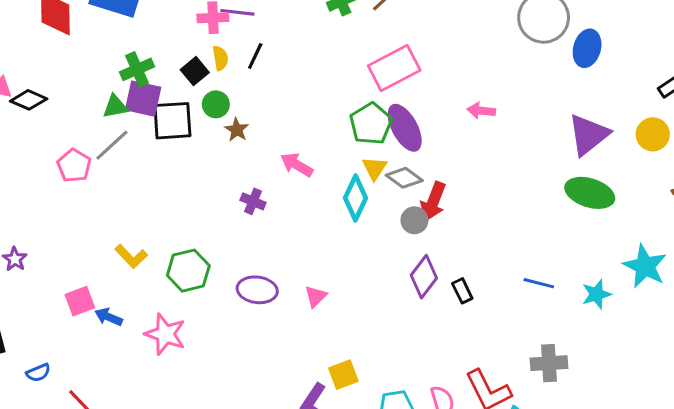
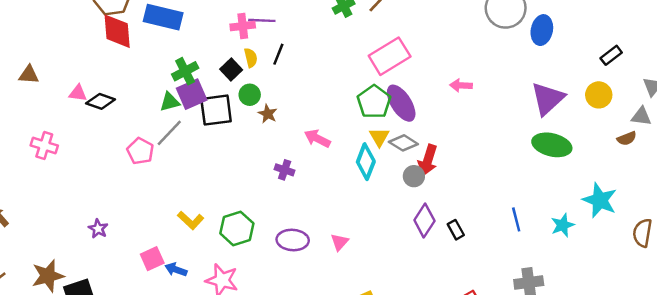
purple square: (143, 99) -> (192, 94), turned -32
blue line: (539, 283) -> (516, 219), turned 65

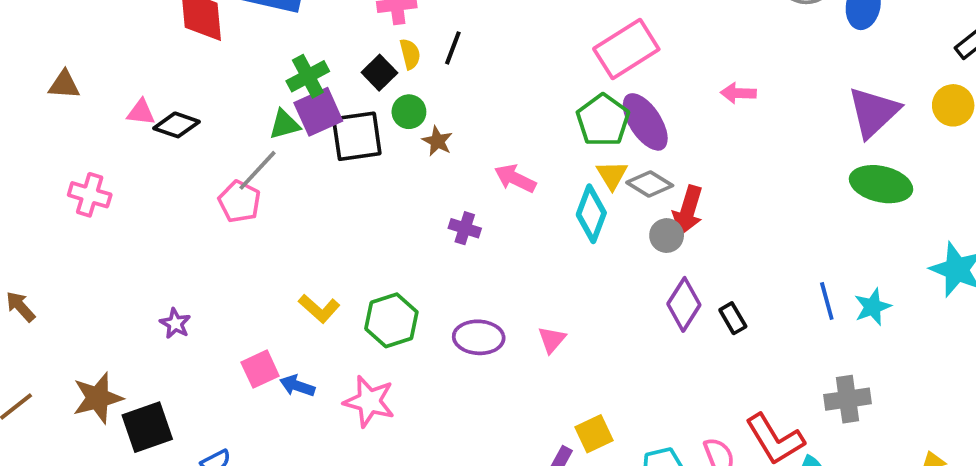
gray line: (169, 133) -> (258, 170), moved
cyan star: (563, 225) -> (873, 307), moved

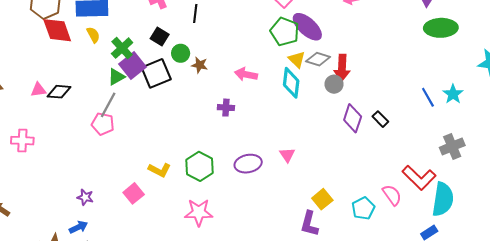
yellow semicircle: (410, 54) -> (93, 35), moved
pink square: (260, 369) -> (134, 193), moved
blue arrow: (297, 386) -> (78, 227), moved, turned 150

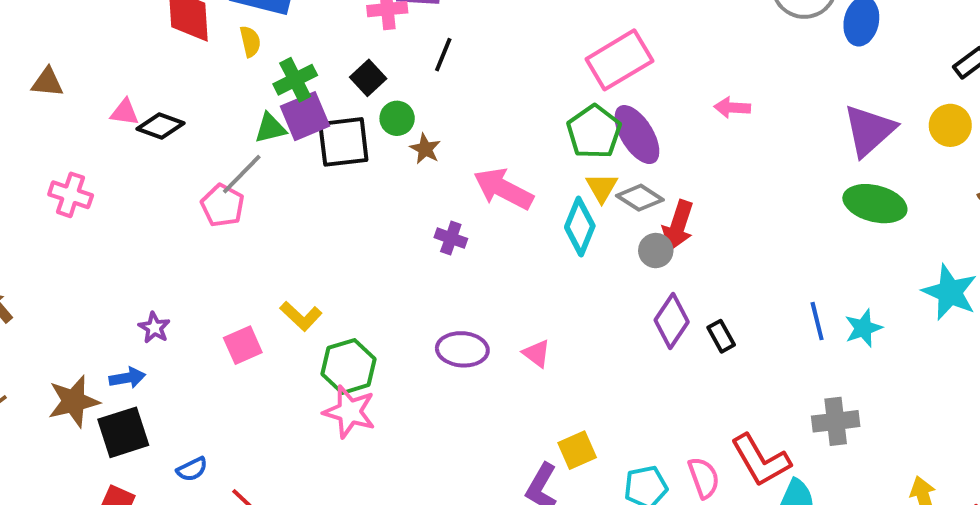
pink arrow: (246, 74) -> (503, 189), size x1.4
pink triangle: (287, 155) -> (537, 353), turned -35
green hexagon: (199, 166) -> (349, 366), moved

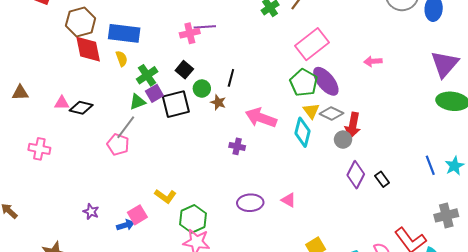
black line: (443, 55) -> (231, 78), moved
purple square: (305, 116) -> (154, 93), size x0.7
blue arrow: (127, 378) -> (125, 225), moved

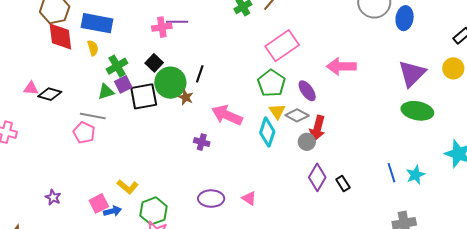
pink arrow: (373, 61) -> (341, 66), size x1.6
purple ellipse: (326, 81) -> (307, 91), moved, size x0.7
green circle: (202, 89) -> (170, 83), size x1.8
gray line: (126, 127) -> (93, 116), turned 60
blue arrow: (125, 225) -> (112, 211), moved

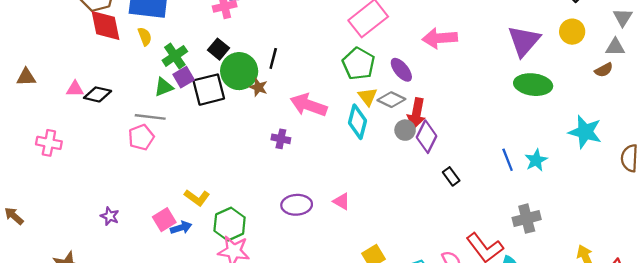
pink pentagon: (84, 133) -> (141, 137), turned 30
purple diamond: (317, 177) -> (427, 137), moved

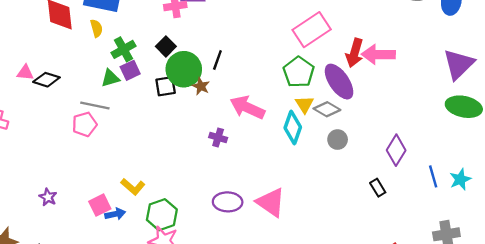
purple ellipse: (401, 70) -> (339, 82), size x1.5
black square: (209, 90) -> (166, 86), moved, size x0.7
red arrow: (417, 113) -> (355, 53), moved
purple diamond: (427, 137) -> (396, 150), moved
pink triangle: (342, 201) -> (271, 202), size x1.8

